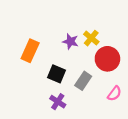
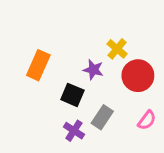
purple star: (70, 41) -> (93, 70), moved
gray rectangle: (83, 81) -> (102, 117), moved

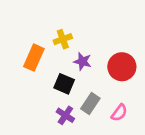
yellow cross: (117, 49) -> (63, 39), moved, turned 30
pink semicircle: (147, 120) -> (119, 113), moved

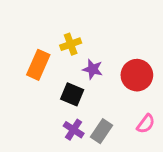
gray rectangle: (90, 104) -> (102, 131), moved
pink semicircle: (119, 113) -> (146, 124), moved

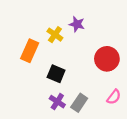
yellow cross: (71, 44) -> (55, 35), turned -35
purple star: (93, 69) -> (77, 24), moved

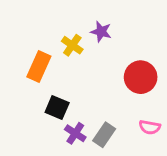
black square: (56, 74) -> (57, 107), moved
pink semicircle: (114, 97) -> (150, 127), turned 63

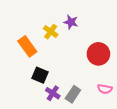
orange rectangle: (39, 66) -> (27, 46), turned -60

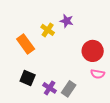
black square: (40, 75) -> (28, 78), moved
pink semicircle: (105, 89) -> (98, 74), moved

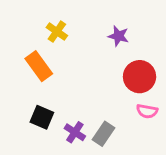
purple star: (67, 21) -> (118, 36), moved
yellow cross: (48, 30) -> (57, 32), moved

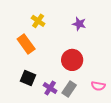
red circle: (140, 77) -> (72, 60), moved
pink semicircle: (147, 111) -> (98, 86), moved

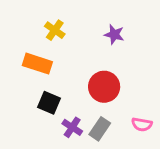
orange rectangle: (26, 44) -> (37, 64), turned -36
black square: (28, 78) -> (49, 103), moved

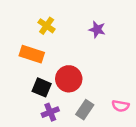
red circle: (104, 87) -> (69, 79), moved
purple cross: (72, 127) -> (50, 112), moved, turned 35

